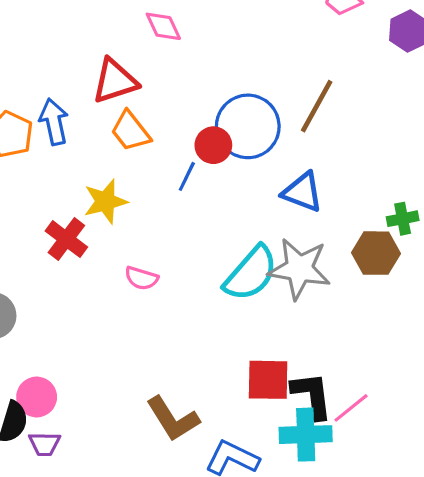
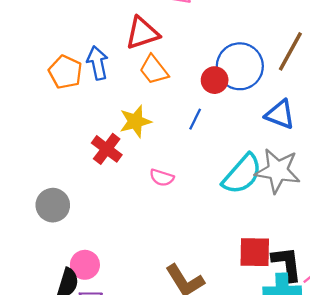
blue line: (187, 176) -> (195, 119), moved

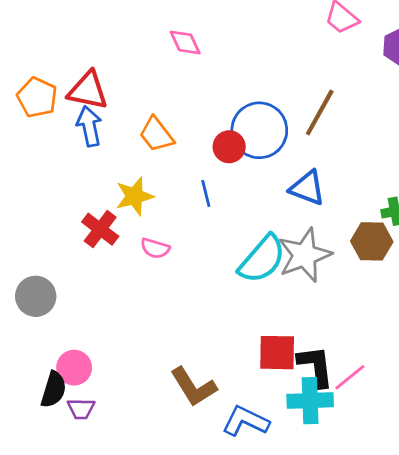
red triangle: (142, 33) -> (88, 91), moved, turned 30
orange pentagon: (65, 72) -> (37, 97), moved
blue line: (195, 119) -> (206, 193), turned -40
gray star: (278, 171) -> (305, 255), turned -30
pink semicircle: (162, 178) -> (155, 248), moved

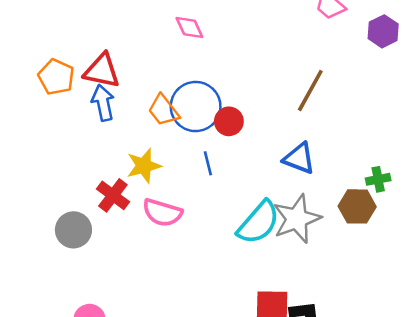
blue circle: (259, 130) -> (196, 107), moved
pink semicircle: (155, 248) -> (162, 213), size x1.5
gray circle: (36, 296) -> (73, 230), moved

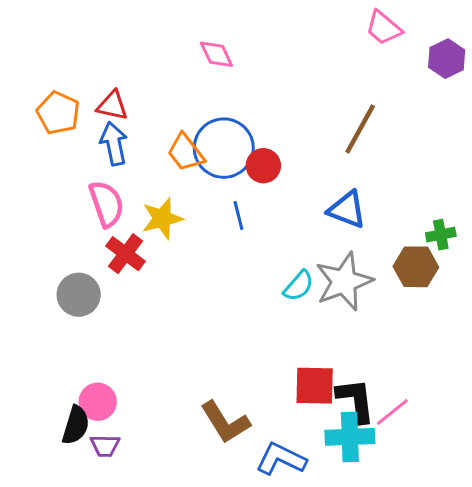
red triangle: (102, 71) -> (112, 106), size x0.7
pink semicircle: (162, 213) -> (106, 204), moved, turned -126
cyan semicircle: (259, 222) -> (299, 286), size x0.6

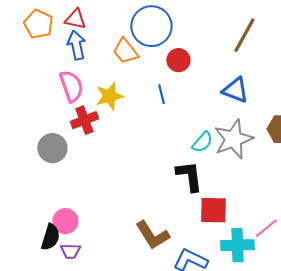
blue circle: (224, 148) -> (151, 26), moved
red cross: (126, 254) -> (84, 120), turned 32
black L-shape: (356, 400) -> (189, 176), moved

